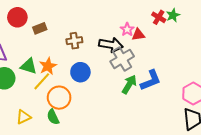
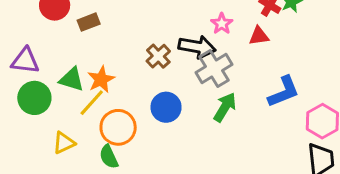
red triangle: (138, 35) -> (259, 36), moved
brown cross: (74, 41) -> (158, 56), moved, turned -35
blue circle: (80, 72) -> (166, 107), moved
blue L-shape: (151, 80) -> (284, 92), moved
yellow triangle: (23, 117) -> (64, 143), moved

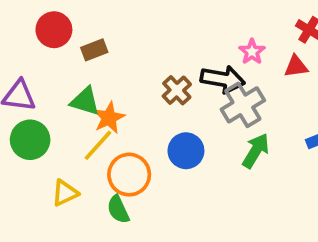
green triangle: (72, 79) -> (85, 101), moved

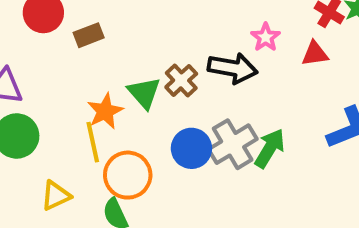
green triangle: (85, 101) -> (144, 93), moved, turned 32
gray cross: (243, 105) -> (233, 144), moved
yellow line: (98, 145) -> (93, 142), turned -54

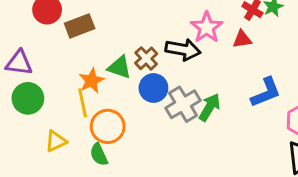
brown rectangle: (89, 35) -> (80, 26), size x1.4
pink star: (266, 37) -> (207, 27), size x1.5
green triangle: (144, 93) -> (119, 67), turned -30
blue circle: (191, 148) -> (153, 88), moved

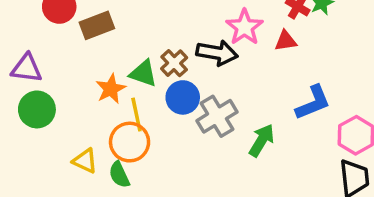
yellow line: (83, 103) -> (136, 115), moved
green arrow: (210, 107) -> (262, 140), moved
yellow triangle: (56, 141) -> (85, 161), moved, turned 50

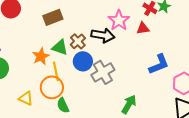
brown rectangle: (97, 25) -> (53, 17), moved
green arrow: (262, 140) -> (129, 104), moved
green semicircle: (119, 175) -> (63, 105), moved

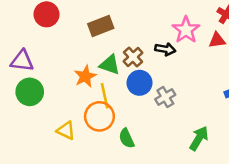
black arrow: (103, 35) -> (165, 49), size x0.7
gray cross: (103, 72) -> (165, 97), size x0.7
green semicircle: (63, 105) -> (127, 138), moved

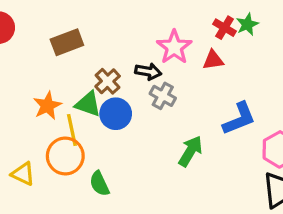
green triangle: (110, 65) -> (88, 104), moved
gray cross: (165, 97) -> (163, 96), moved, turned -30
green arrow: (199, 138) -> (190, 151), moved

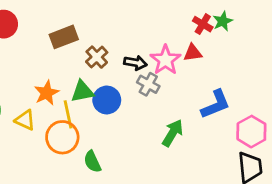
pink star: (174, 47) -> (165, 60), moved
brown cross: (108, 81) -> (97, 57), moved
green triangle: (88, 104) -> (82, 91), turned -30
yellow triangle: (23, 174) -> (25, 120), moved

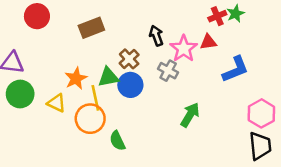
red cross: (203, 24) -> (217, 16), turned 36
brown cross: (97, 57) -> (129, 59), moved
black arrow: (135, 63) -> (156, 36), moved, turned -120
blue L-shape: (216, 104) -> (235, 69), moved

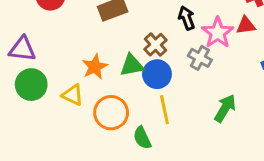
yellow line: (95, 98) -> (164, 110), moved

